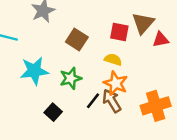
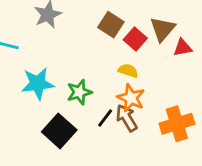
red square: (119, 32) -> (135, 39), turned 30
brown square: (77, 39) -> (111, 25), moved
black square: (53, 112) -> (59, 131), size x1.6

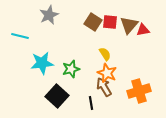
red square: (135, 39) -> (110, 22), moved, turned -35
red triangle: (183, 48) -> (143, 30), moved
yellow semicircle: (128, 71) -> (105, 54), turned 40
black line: (105, 118) -> (91, 103), moved, turned -48

